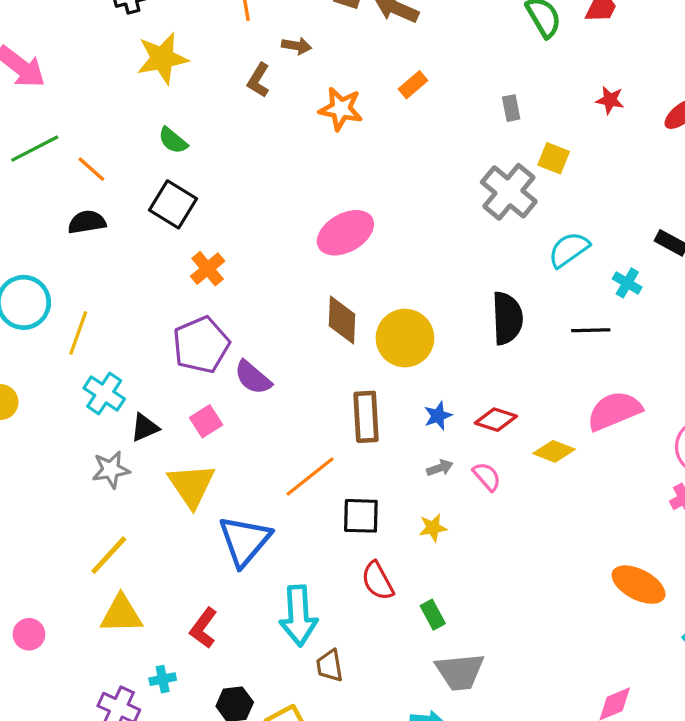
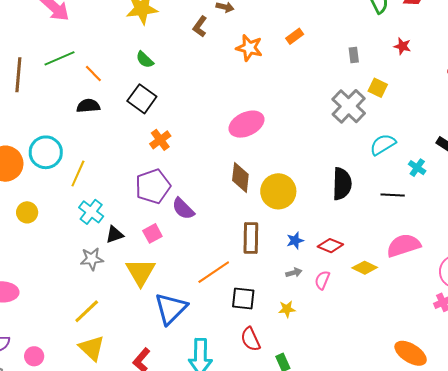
red star: (610, 100) -> (402, 46), moved
pink semicircle: (487, 476) -> (322, 280), turned -120
yellow triangle: (121, 614) -> (92, 348), turned 40

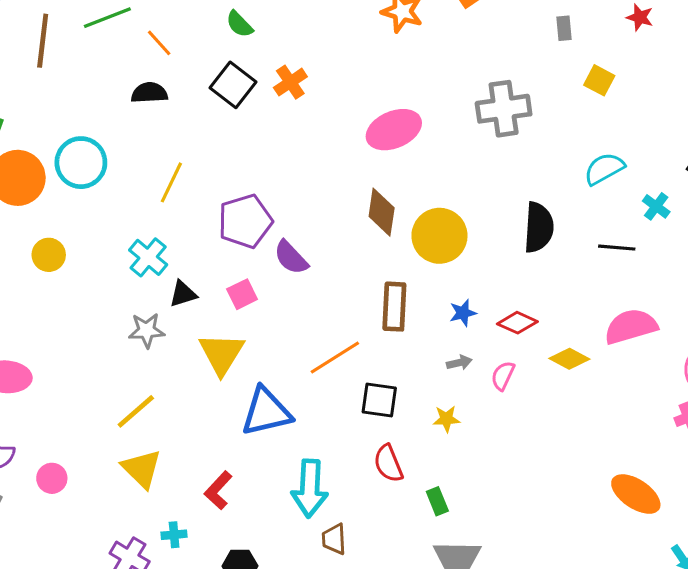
gray cross: (349, 106) -> (504, 109), moved, turned 36
orange cross: (160, 140) -> (290, 82), moved
yellow line: (78, 174) -> (171, 182), moved
blue triangle: (171, 309) -> (266, 412), turned 30

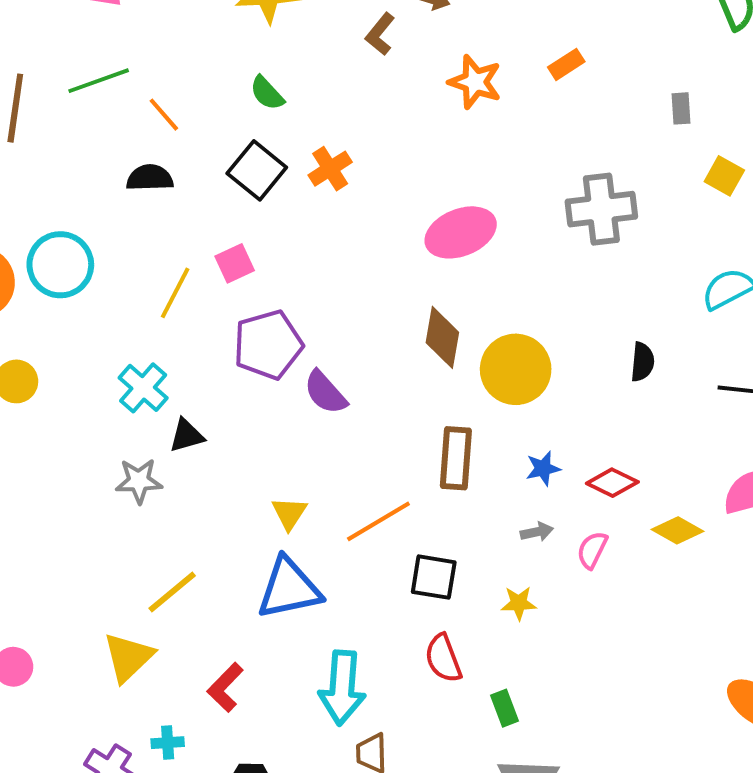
black semicircle: (539, 227) -> (642, 362), size x0.6
pink square: (242, 294) -> (235, 263), moved
yellow triangle: (222, 354) -> (289, 513), moved, size x0.6
yellow line: (136, 411) -> (172, 592), moved
yellow triangle: (142, 469) -> (128, 657), turned 30

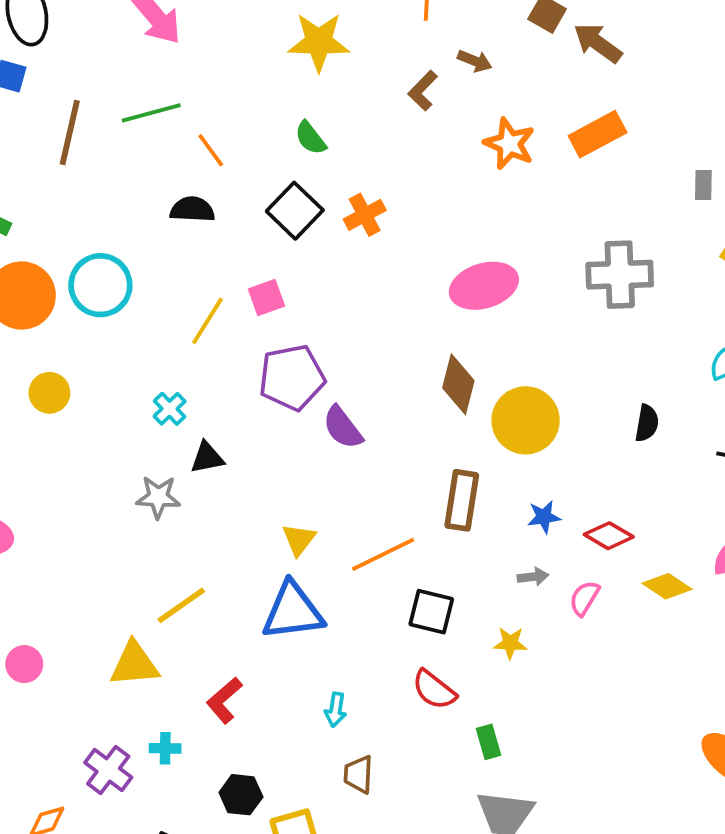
orange rectangle: (566, 64) -> (598, 134), size x1.6
cyan cross: (143, 388) -> (170, 409), size x0.7
yellow triangle: (128, 657) -> (134, 664), turned 34
red semicircle: (443, 658) -> (434, 690), turned -36
cyan arrow: (342, 688) -> (336, 710), size x0.5

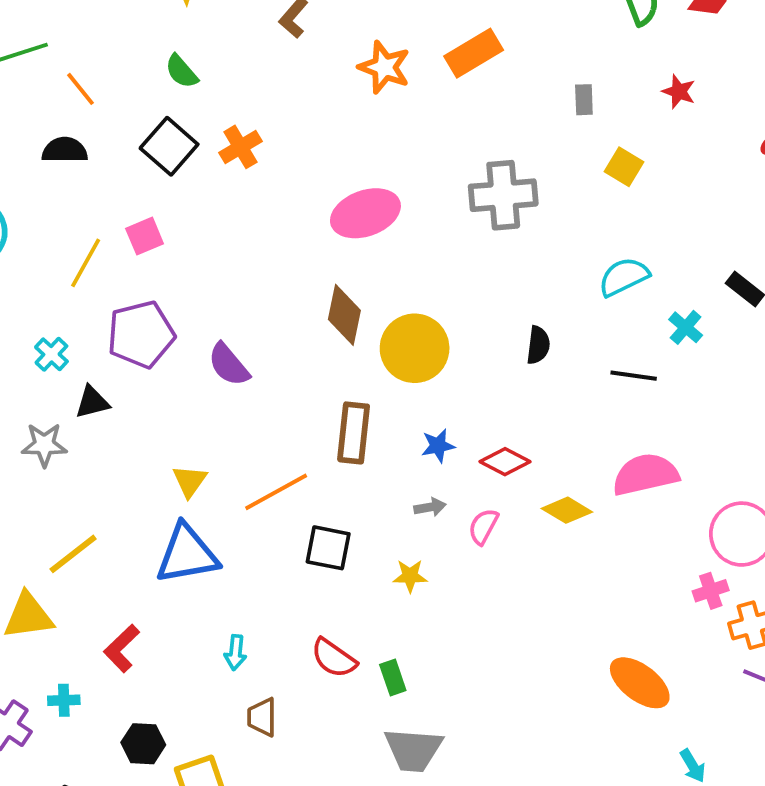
purple pentagon: (292, 378) -> (141, 334), moved
red semicircle: (434, 690) -> (334, 658), moved

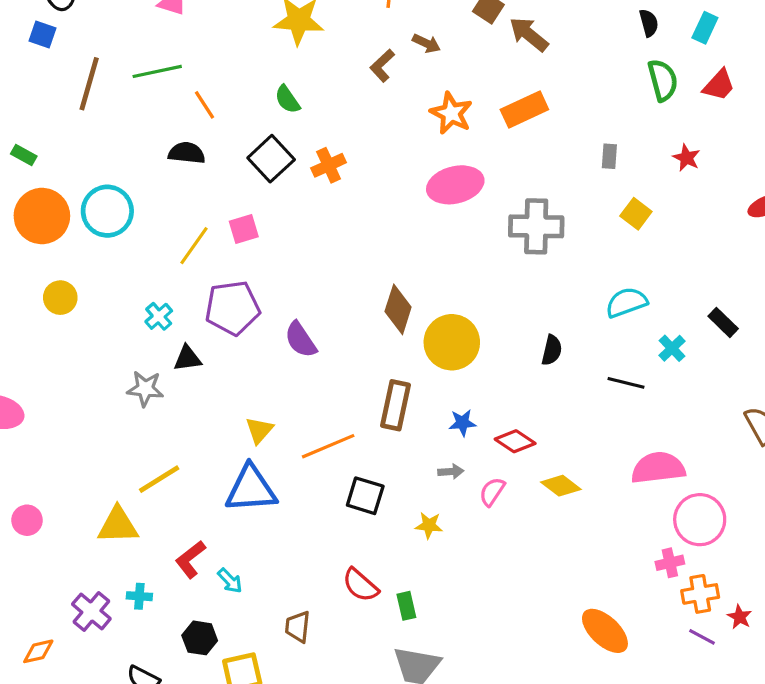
pink ellipse: (365, 213) -> (455, 185), moved
pink semicircle: (645, 475) -> (658, 468), moved
cyan arrow: (235, 653) -> (230, 581), moved, turned -56

